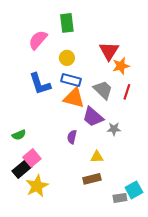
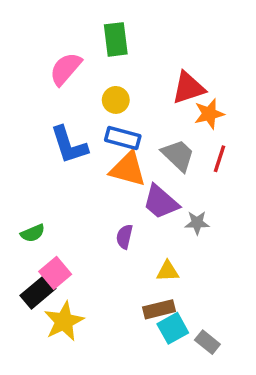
red triangle: (109, 51) -> (188, 88), turned 40
cyan square: (134, 190) -> (173, 328), moved
gray rectangle: (120, 198) -> (207, 342), turned 48

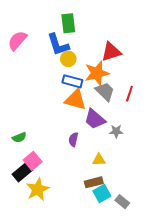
pink semicircle: (66, 69) -> (17, 41), moved
orange star: (209, 114) -> (97, 73), moved, size x1.4
blue L-shape: (69, 145) -> (58, 45), moved

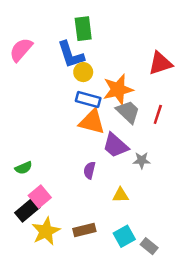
red triangle: (111, 52) -> (160, 63), moved
brown rectangle: (94, 182) -> (84, 230), moved

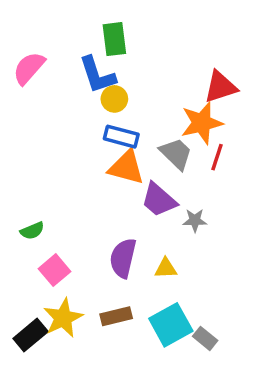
orange star: (118, 89) -> (202, 123), moved
purple semicircle: (89, 170) -> (123, 258), moved, size x1.6
black rectangle: (27, 210) -> (31, 335), moved
cyan square: (124, 236) -> (171, 325), size x1.4

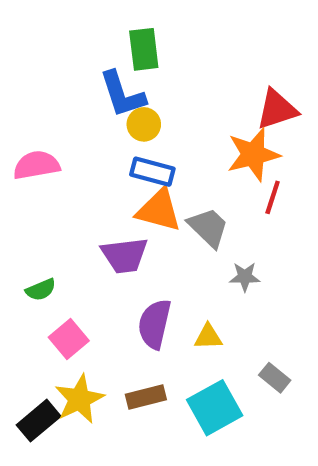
pink semicircle: (29, 68) -> (36, 165), moved, turned 39
gray trapezoid: (176, 154) -> (208, 227), moved
purple trapezoid: (159, 200) -> (124, 255), moved, turned -48
gray rectangle: (205, 338) -> (275, 378), moved

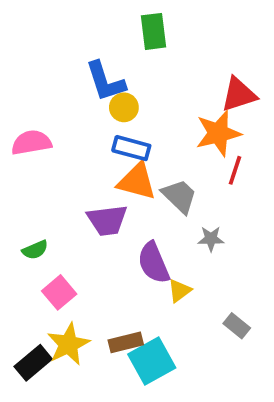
green rectangle: (144, 49) -> (154, 31), moved
purple semicircle: (155, 324) -> (154, 263), moved, turned -36
yellow triangle: (208, 337) -> (179, 291), turned -35
cyan square: (215, 408) -> (152, 361), moved

